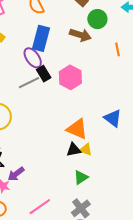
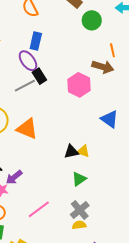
brown arrow: (80, 35) -> (103, 67), moved
blue rectangle: (41, 38) -> (36, 41), size x0.7
pink hexagon: (70, 77) -> (79, 85), moved
orange triangle: (77, 129) -> (27, 129), moved

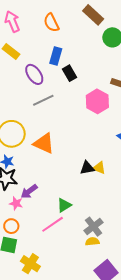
purple ellipse: (28, 61) -> (34, 74), moved
black rectangle: (39, 76) -> (69, 73), moved
green triangle: (79, 179) -> (64, 205), moved

